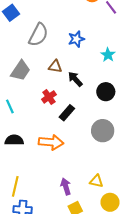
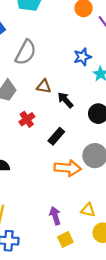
blue star: (76, 39) -> (82, 57), moved
red cross: (49, 97) -> (27, 119), moved
orange arrow: (51, 142) -> (68, 168), moved

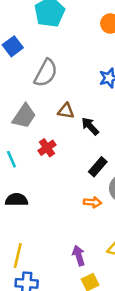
black rectangle: (56, 136) -> (98, 167), moved
orange arrow: (68, 168) -> (93, 202), size x0.6

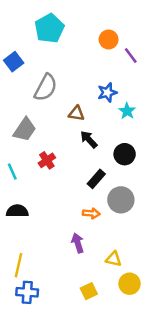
brown triangle: (66, 111) -> (76, 113), moved
purple arrow: (79, 255) -> (78, 243), moved

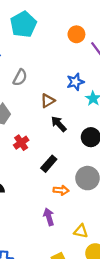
gray semicircle: (46, 88) -> (20, 77), size x0.7
brown triangle: (76, 113) -> (48, 101), turned -40
black rectangle: (96, 179) -> (49, 164), moved

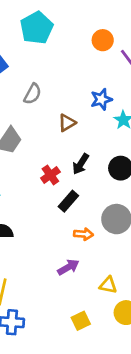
black arrow: (59, 124) -> (81, 164), moved, turned -105
red cross: (21, 143) -> (50, 175), moved
purple arrow: (49, 217) -> (68, 267), turned 77

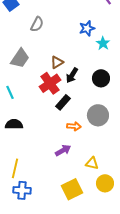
brown triangle: (67, 123) -> (57, 62), moved
red cross: (50, 175) -> (50, 83), size x1.5
yellow square: (81, 321) -> (72, 189), size x1.5

